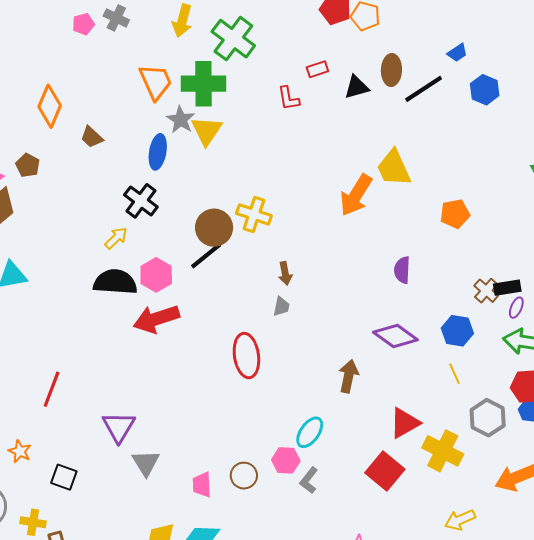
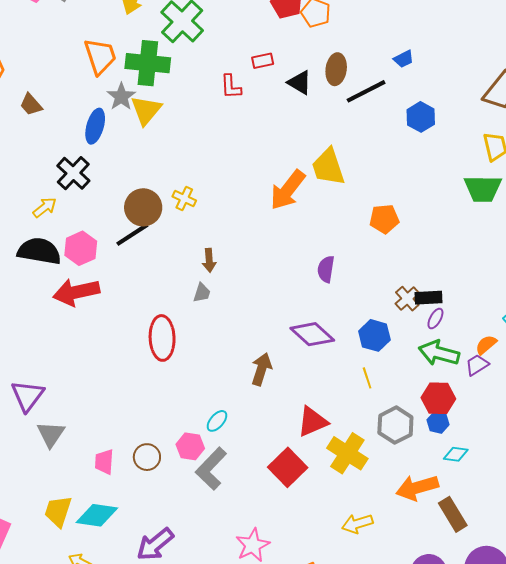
black triangle: (357, 87) -> (300, 83), turned 40
blue hexagon: (485, 90) -> (421, 117), moved
yellow cross: (254, 214) -> (184, 199), size x0.7
cyan ellipse: (310, 432) -> (217, 421), size x0.7
gray L-shape: (309, 480) -> (211, 469), size x1.6

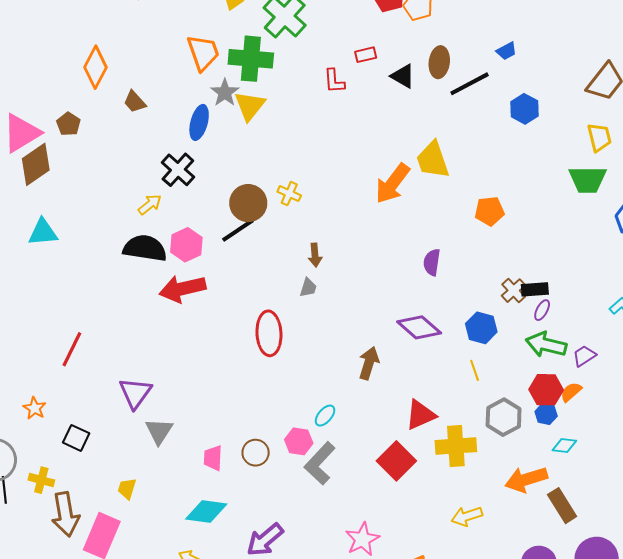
orange semicircle: (486, 345) -> (571, 392), moved
yellow cross: (347, 453) -> (456, 446), turned -36
yellow trapezoid: (58, 511) -> (127, 489), moved, size x0.7

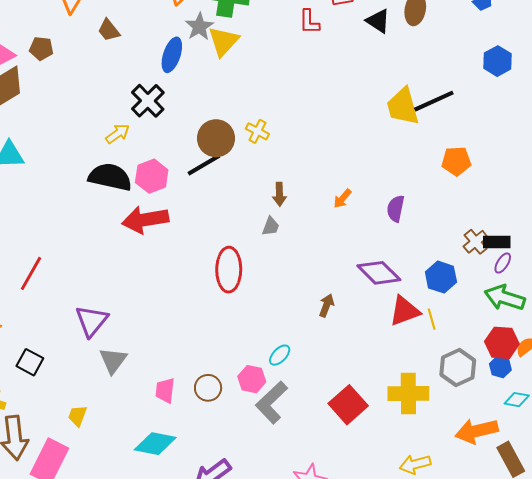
black line: (469, 84) -> (434, 101), moved
brown pentagon: (68, 124) -> (41, 48), turned -30
orange arrow: (393, 184) -> (342, 199), moved, size x0.5
brown arrow: (369, 363) -> (326, 305), size x0.7
red triangle: (420, 415) -> (405, 311), moved

